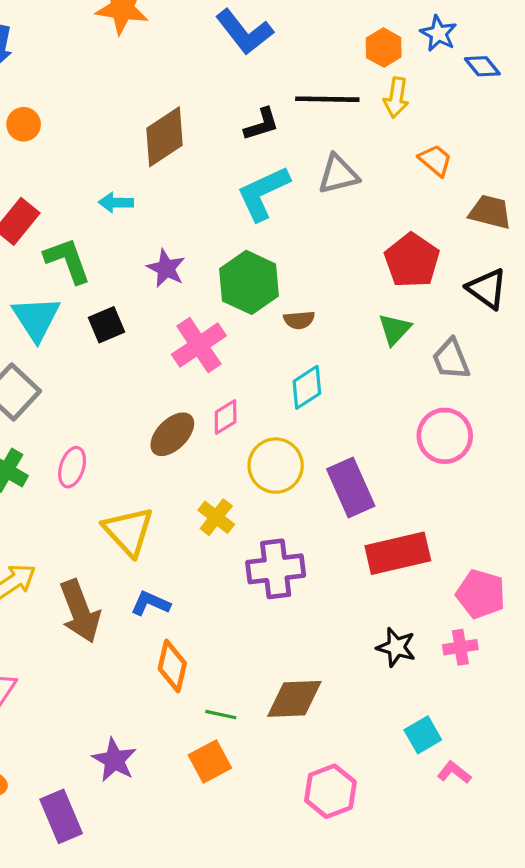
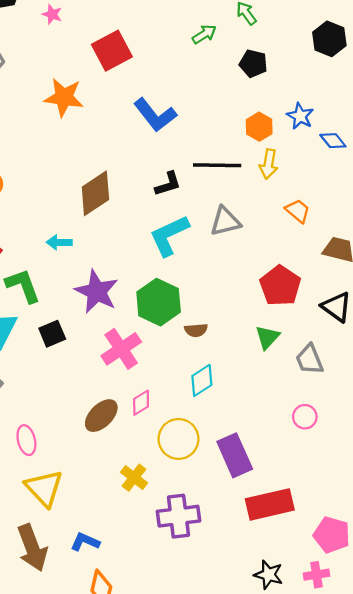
purple star: (166, 268) -> (97, 292), size x1.5
pink circle: (445, 436) -> (305, 417), size x0.6
pink ellipse: (72, 467) -> (26, 440), turned -32
yellow triangle: (128, 531) -> (44, 488), moved

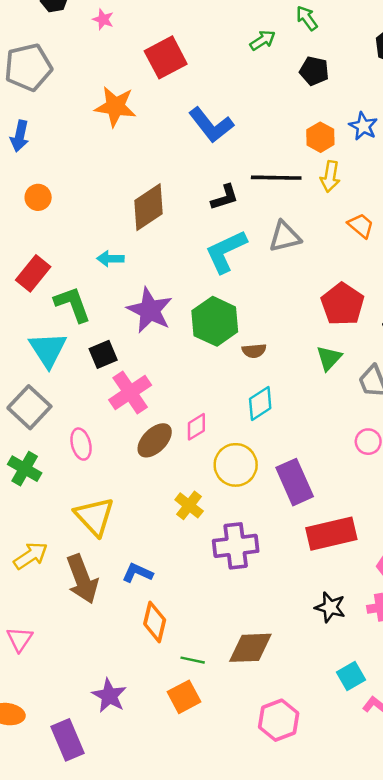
pink cross: (121, 349) -> (130, 392), moved
pink ellipse: (26, 440) -> (81, 444), moved

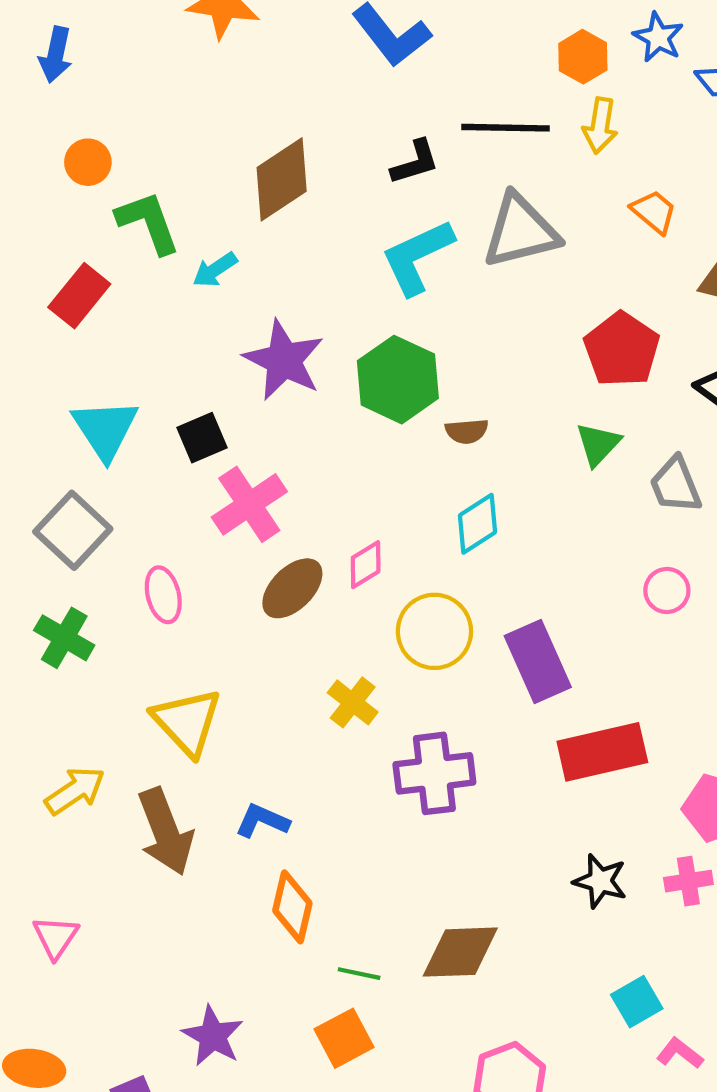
gray triangle: (285, 237) -> (521, 231), size x1.4
cyan arrow: (110, 259) -> (215, 270), turned -35
green L-shape: (72, 304) -> (148, 222), moved

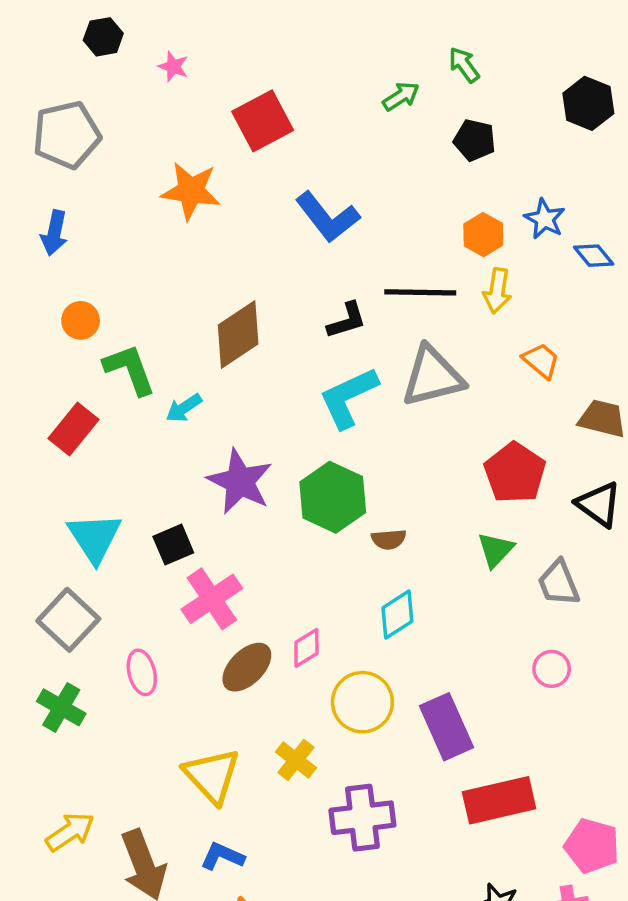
yellow triangle: (187, 722) -> (212, 776), moved

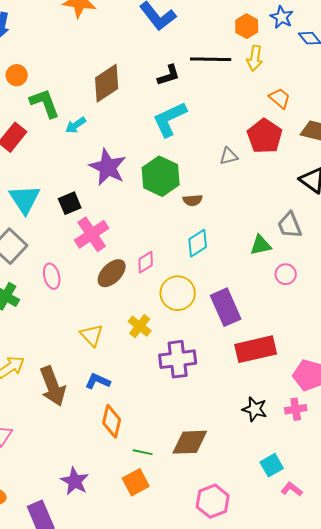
gray triangle: (432, 376) -> (229, 156), moved, size x0.5
red pentagon: (515, 473) -> (265, 136), moved
green triangle: (496, 550) -> (261, 245), moved, turned 35
yellow triangle: (212, 776) -> (92, 335), size x0.7

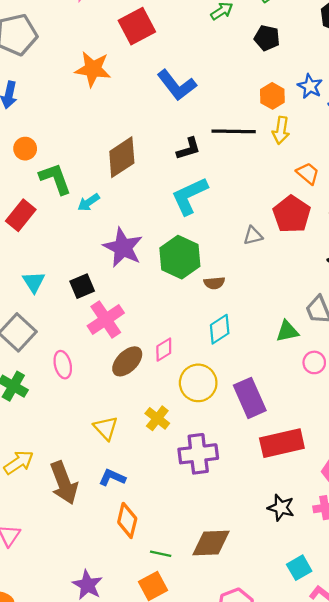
cyan triangle: (25, 199) -> (34, 282), size x0.7

